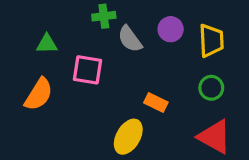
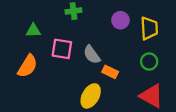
gray semicircle: (130, 39) -> (92, 55), moved

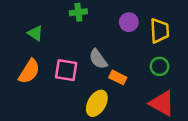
green triangle: (33, 31) -> (35, 33), turned 35
pink square: (62, 49) -> (66, 70), moved

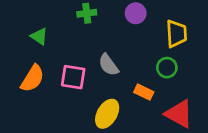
purple circle: (129, 22) -> (136, 13), moved
green circle: (160, 66) -> (167, 68), moved
orange rectangle: (118, 77) -> (144, 92), moved

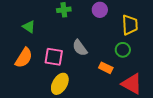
yellow ellipse: (107, 114) -> (60, 84), moved

